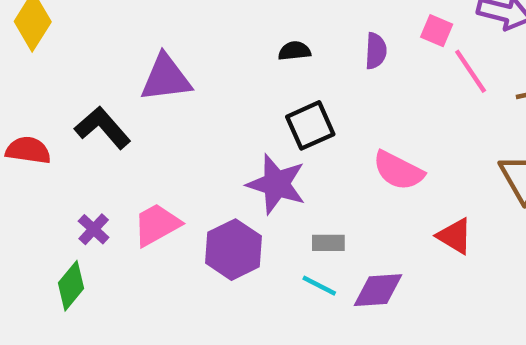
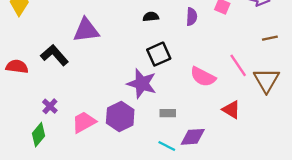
pink line: (471, 71) -> (238, 65), moved
pink trapezoid: (157, 225) -> (84, 122), moved
cyan line: (319, 286) -> (167, 146), moved

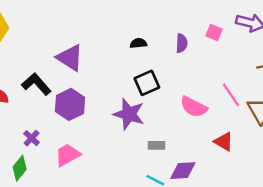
purple triangle: (86, 30) -> (70, 58), turned 40
purple hexagon: (120, 116) -> (70, 104), moved

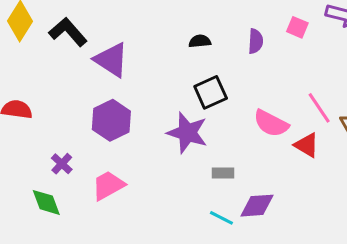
black L-shape: (36, 84) -> (68, 32), moved
red triangle: (224, 142) -> (307, 145), moved
green diamond: (20, 168) -> (46, 202), turned -60

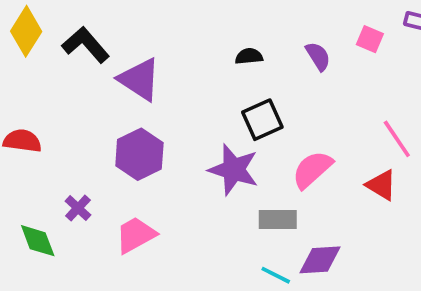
purple semicircle: (256, 41) -> (318, 56), turned -35
pink semicircle: (271, 123) -> (312, 170), moved, turned 111
gray rectangle: (223, 173) -> (278, 220), size x1.4
green diamond: (46, 202) -> (38, 241), moved

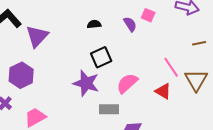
pink square: (370, 39) -> (148, 15), moved
purple triangle: (139, 79) -> (37, 36), turned 40
purple hexagon: (139, 154) -> (21, 75), moved

